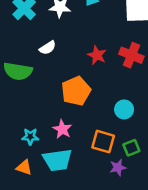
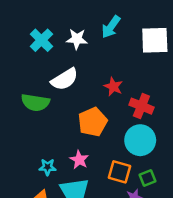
white semicircle: (48, 48) -> (65, 79), size x1.6
red cross: (131, 55) -> (141, 106), moved
cyan circle: (124, 109) -> (140, 140), size x1.6

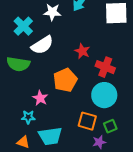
cyan cross: (41, 40) -> (23, 26), moved
pink star: (79, 160) -> (40, 98), moved

